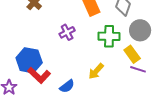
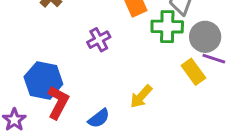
green cross: (109, 36) -> (167, 27), moved
purple line: (138, 69) -> (214, 59), moved
red L-shape: (39, 75) -> (58, 102), turned -105

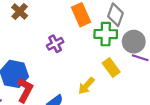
yellow rectangle: (193, 72) -> (111, 67), moved

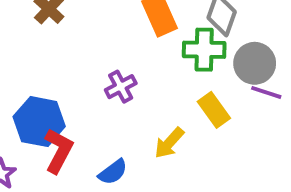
purple cross: (55, 44) -> (121, 87), moved

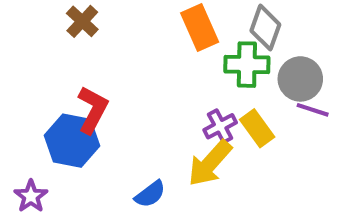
purple cross: (121, 87) -> (220, 126), moved
yellow arrow: (169, 143) -> (210, 163), size x1.4
red L-shape: (59, 151) -> (93, 110), moved

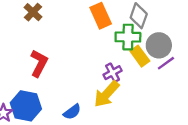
purple line: (313, 110) -> (166, 63), turned -54
yellow rectangle: (257, 128) -> (140, 56), moved
blue hexagon: (72, 141) -> (26, 106), moved

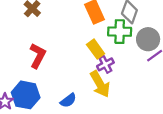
yellow rectangle: (140, 56) -> (96, 49), moved
yellow arrow: (107, 94) -> (100, 84), turned -72

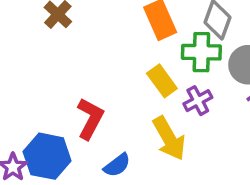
red L-shape: (38, 56) -> (90, 119), moved
purple cross: (105, 64) -> (198, 101), moved

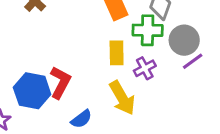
yellow rectangle: (162, 81) -> (117, 53), turned 35
blue hexagon: (47, 156) -> (32, 91), moved

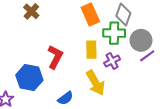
red L-shape: (60, 82) -> (55, 57), moved

